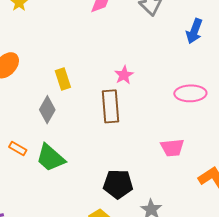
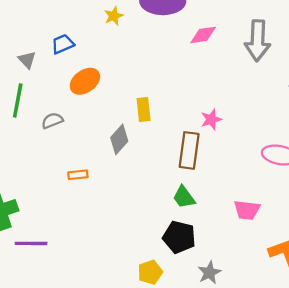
orange rectangle: (18, 149) -> (78, 175), turned -48
green trapezoid: (50, 158) -> (184, 197), moved, size x0.7

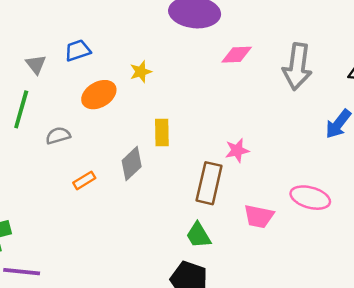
yellow star: (114, 16) -> (141, 72), moved
orange rectangle: (78, 175) -> (84, 180), moved, turned -30
pink trapezoid: (247, 210) -> (259, 216), moved

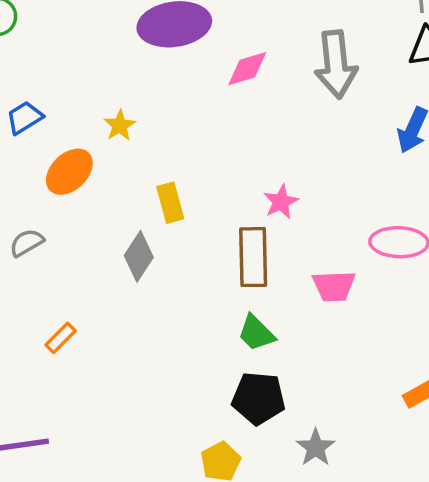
orange rectangle: (84, 180) -> (61, 338), moved

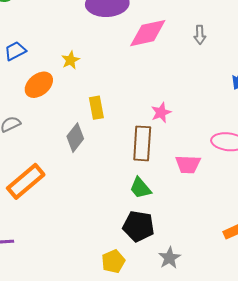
gray arrow: (336, 64) -> (200, 35), size x0.5
pink diamond: (247, 69) -> (148, 33), size x1.5
orange rectangle: (61, 338) -> (26, 181), size x2.0

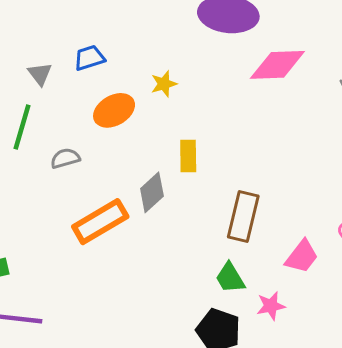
pink star: (161, 113) -> (271, 306), moved
pink trapezoid: (188, 164) -> (302, 256), turned -65
orange rectangle: (26, 181) -> (100, 222), moved

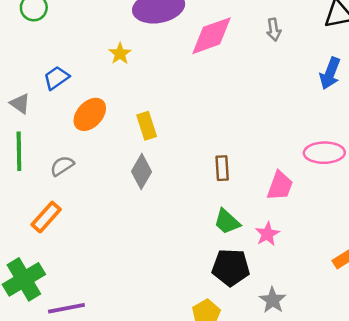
yellow star: (164, 84) -> (120, 54), moved
yellow rectangle: (188, 156) -> (147, 126), moved
brown rectangle: (243, 217) -> (222, 168), size x0.6
orange rectangle: (100, 222) -> (46, 217), moved, size x0.7

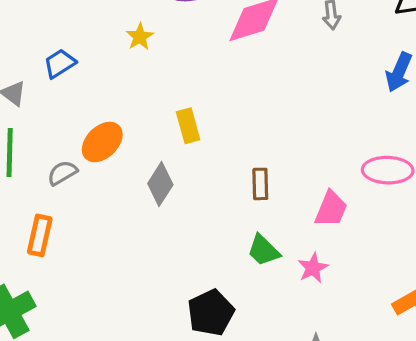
orange ellipse: (90, 114) -> (102, 142), moved
yellow rectangle: (147, 126) -> (188, 126), moved
orange rectangle: (46, 217) -> (40, 235), turned -32
black pentagon: (231, 267) -> (211, 313), moved, turned -30

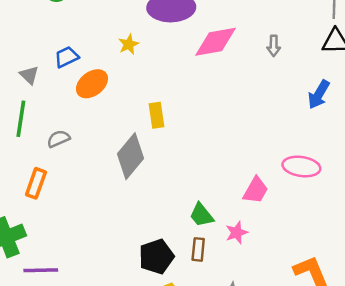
orange ellipse: (102, 142) -> (92, 84), moved
gray diamond: (160, 184) -> (130, 156), size x1.4
brown rectangle: (260, 184) -> (198, 249), moved

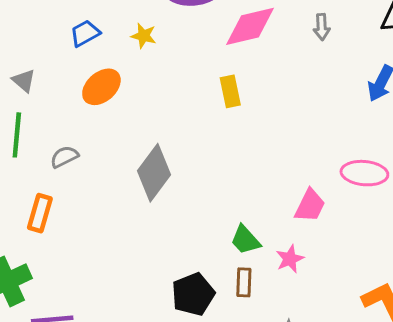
yellow star: (129, 44) -> (144, 36), turned -30
blue trapezoid: (67, 57) -> (85, 33), moved
yellow rectangle: (157, 115) -> (230, 91), moved

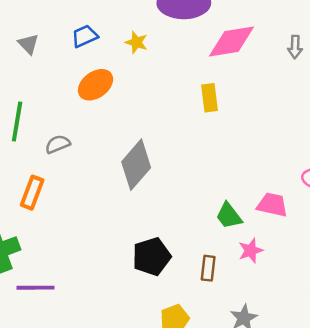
gray triangle: (24, 81) -> (28, 44), moved
pink trapezoid: (310, 206) -> (272, 205), turned -108
green trapezoid: (245, 240) -> (229, 216), moved
black pentagon: (193, 294) -> (151, 256), moved

